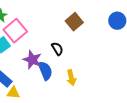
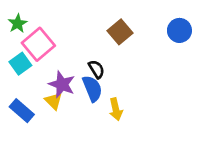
blue semicircle: (45, 71) -> (92, 89), moved
yellow triangle: (13, 93) -> (54, 101), moved, turned 40

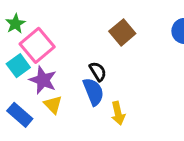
purple star: (62, 84) -> (43, 80), moved

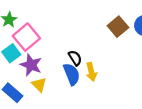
brown square: (122, 32) -> (118, 27), moved
yellow arrow: (118, 113) -> (91, 72), moved

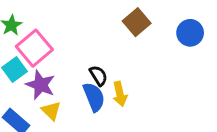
brown square: (118, 27) -> (137, 22), moved

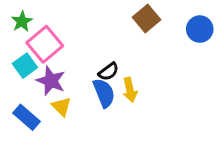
black semicircle: (98, 76) -> (109, 72), turned 85

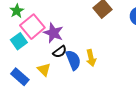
black semicircle: (109, 72) -> (60, 52), moved
purple star: (51, 81) -> (53, 33), moved

